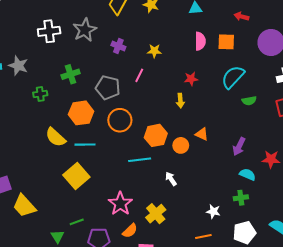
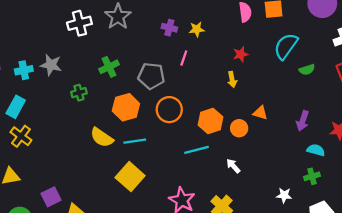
purple cross: (118, 46) -> (169, 28), moved

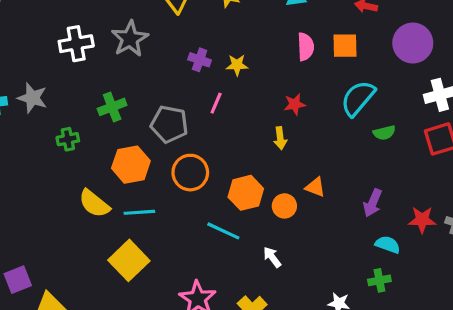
cyan line: (196, 150) -> (223, 231), turned 35

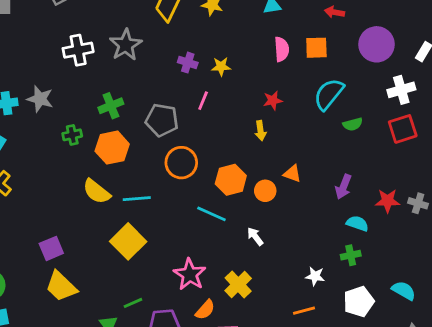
orange hexagon: (131, 165) -> (112, 148), moved
purple square: (18, 280) -> (51, 248), moved

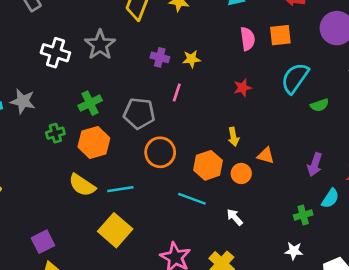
white cross: (78, 50) -> (55, 53), turned 32
yellow arrow: (260, 131) -> (233, 137), moved
cyan semicircle: (357, 223) -> (330, 198), turned 108
green cross: (351, 255) -> (303, 215), moved

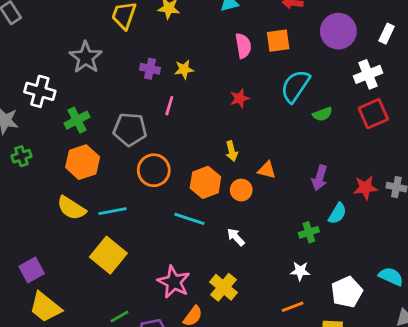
white cross: (55, 53) -> (40, 91), moved
green cross: (55, 133) -> (21, 156), moved

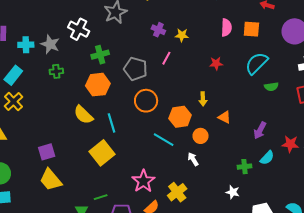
orange circle: (241, 190) -> (201, 136), moved
cyan line: (113, 211) -> (111, 123), turned 72

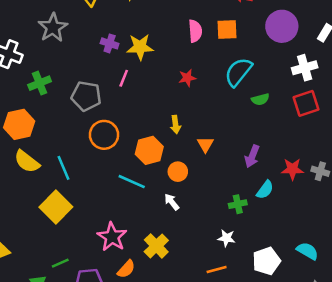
yellow star: (182, 35) -> (140, 47), size x1.5
orange hexagon: (98, 85) -> (19, 124), moved
orange triangle: (224, 117) -> (205, 145), turned 40

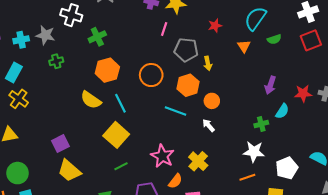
gray pentagon: (86, 96) -> (186, 50), moved
orange hexagon: (19, 124) -> (107, 70), moved
orange triangle: (205, 145) -> (244, 46), moved
white star: (226, 238) -> (254, 152), size x1.5
green line: (60, 263) -> (121, 166), moved

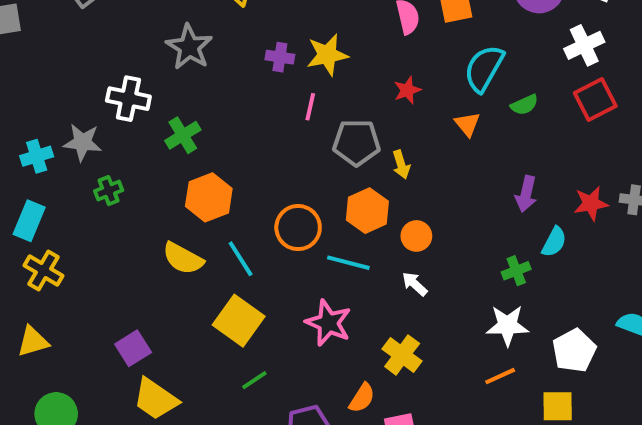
orange circle: (151, 75) -> (298, 228), moved
pink star: (162, 156) -> (328, 323), moved

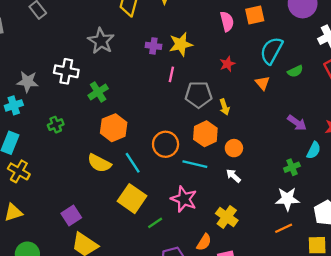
gray star: (82, 142) -> (28, 82), moved
purple arrow: (526, 194) -> (297, 123), turned -66
green line: (254, 380) -> (155, 223), moved

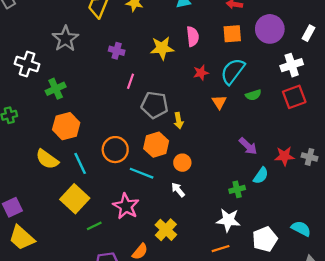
orange square: (255, 15) -> (232, 34), moved
yellow star: (181, 44) -> (162, 48), moved
red star: (227, 64) -> (201, 73), moved

